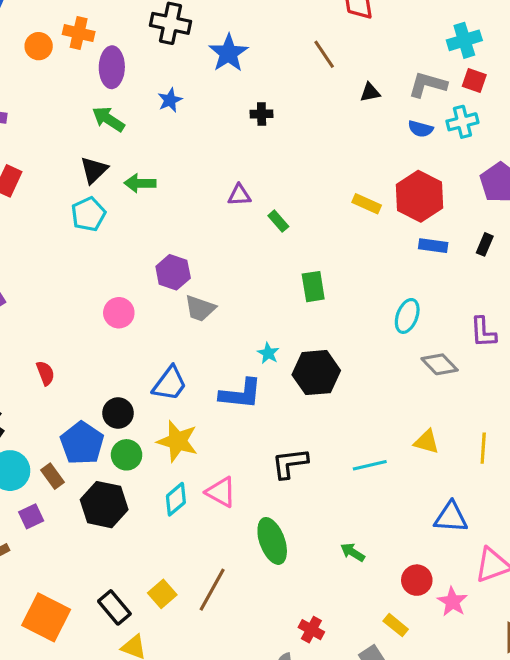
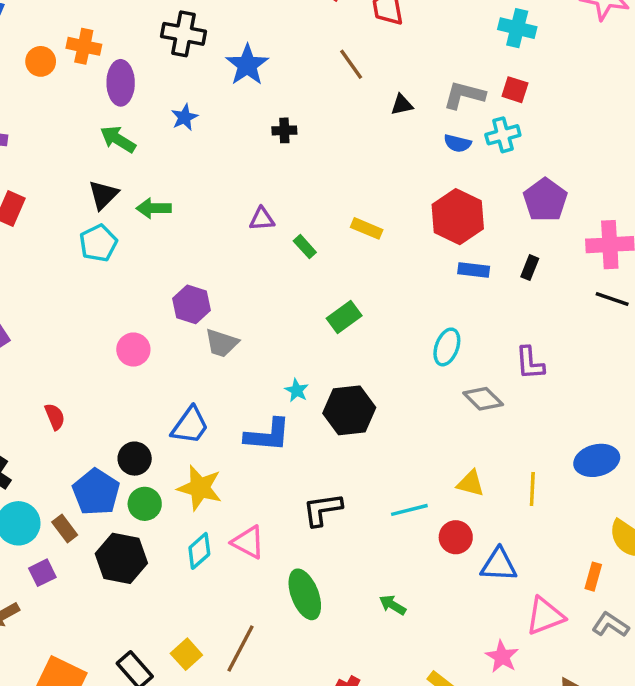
cyan cross: (464, 40) -> (517, 28), moved, turned 32
yellow rectangle: (367, 204) -> (367, 228), moved
green rectangle: (313, 287) -> (344, 317), turned 64
red circle: (417, 580) -> (456, 537), moved

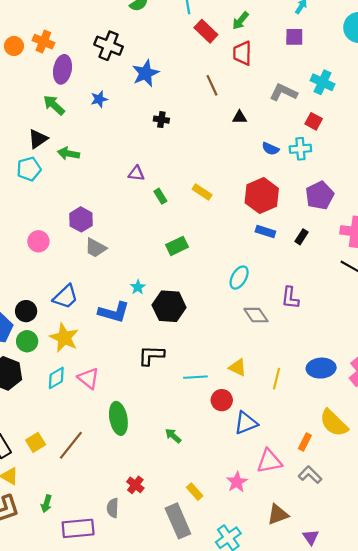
gray L-shape: (464, 95) -> (284, 92), moved
black L-shape: (322, 510) -> (151, 355), moved
blue triangle: (499, 565) -> (246, 423), turned -35

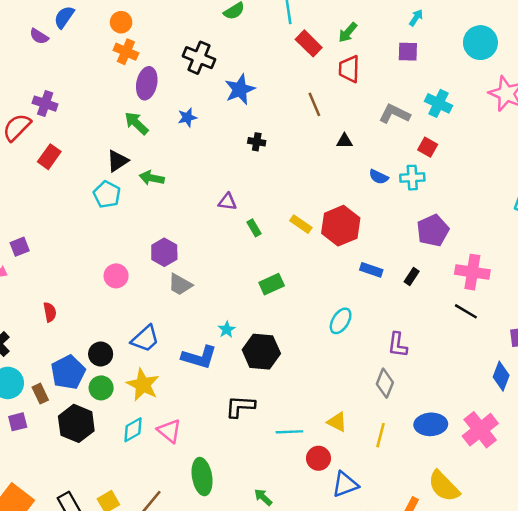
orange circle: (14, 46) -> (121, 22), moved
cyan pentagon: (29, 169) -> (107, 194), turned -30
red hexagon: (262, 196) -> (341, 226), moved
gray diamond: (256, 315) -> (385, 383), moved, turned 55

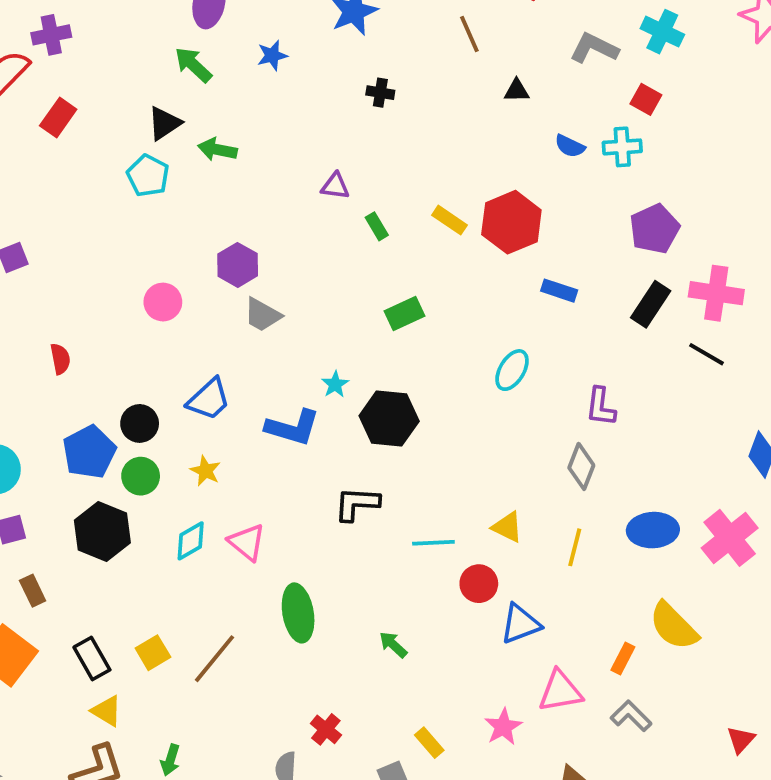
purple cross: (45, 104) -> (51, 35), turned -30
black rectangle: (412, 276) -> (651, 304), moved, size x1.6
yellow star: (143, 385) -> (205, 471), size x0.6
brown rectangle: (40, 394) -> (33, 591), moved

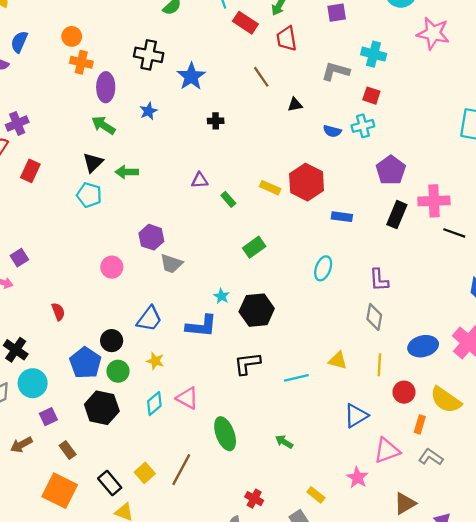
black line: (707, 354) -> (454, 233), moved
red circle: (479, 584) -> (404, 392), moved

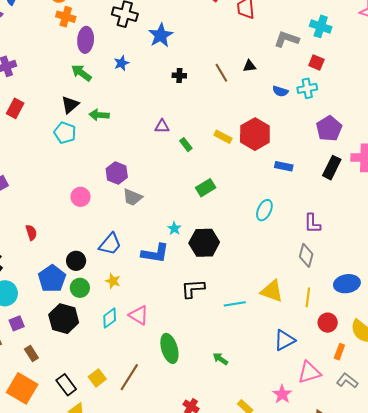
brown line: (261, 77) -> (221, 73), moved
yellow triangle: (338, 360) -> (272, 291), size x1.4

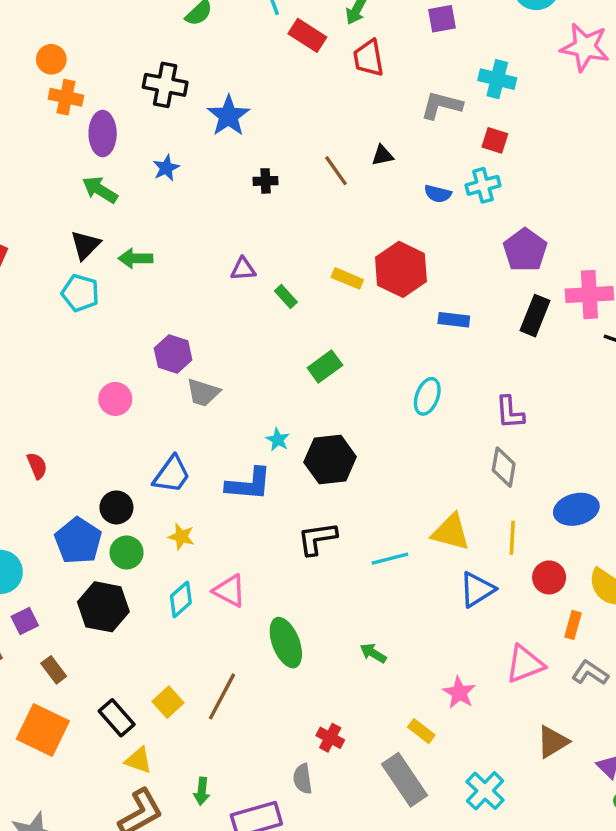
blue triangle: (285, 340) -> (477, 590), moved
pink star: (282, 394) -> (459, 693), moved

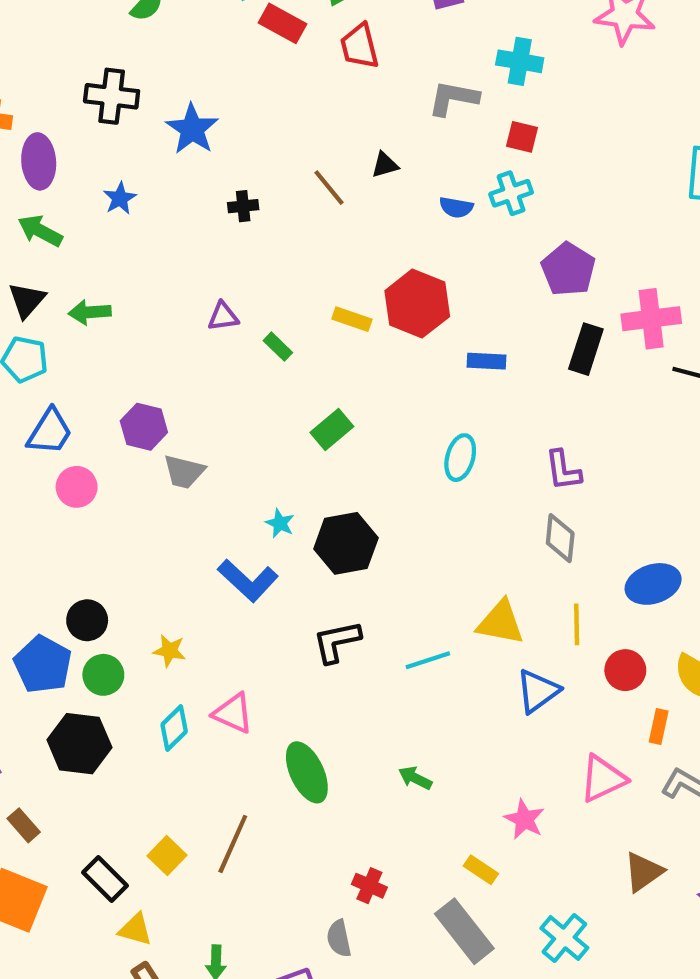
blue trapezoid: (172, 475) -> (50, 432), moved
blue L-shape: (249, 484) -> (248, 580), turned 42

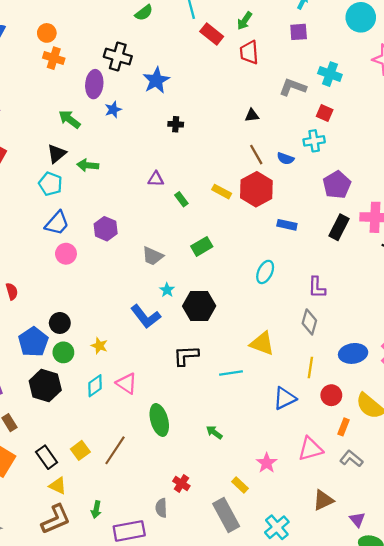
purple ellipse: (39, 161) -> (94, 84), moved
brown line: (329, 188) -> (256, 155), moved
blue semicircle: (456, 207) -> (285, 159), moved
gray trapezoid: (184, 472) -> (153, 256), moved
yellow triangle: (501, 623) -> (262, 343), moved

